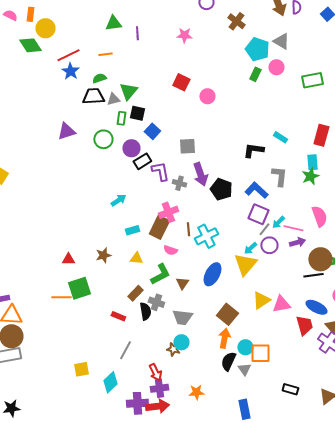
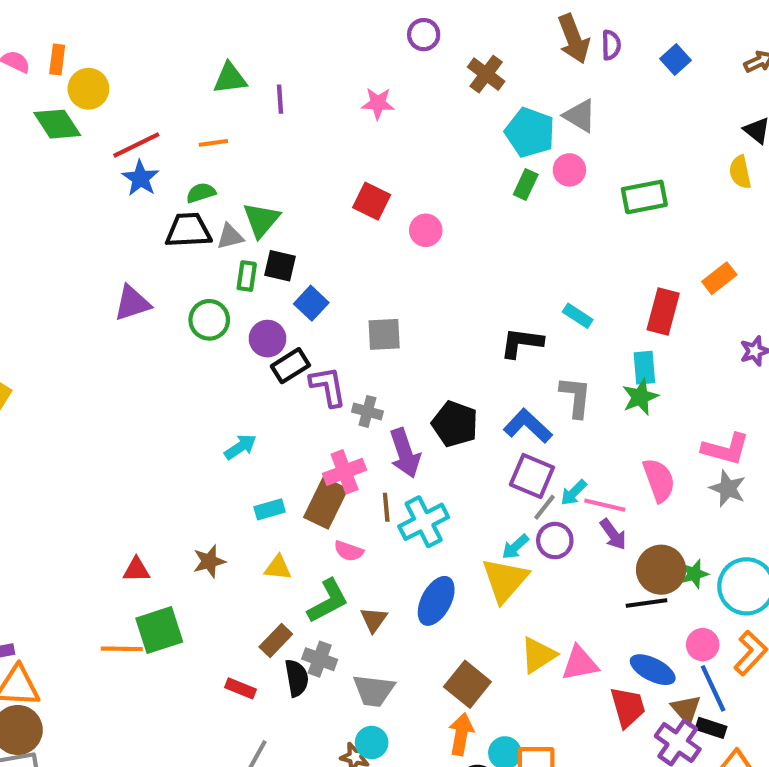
purple arrow: (200, 174) -> (405, 453), moved
purple arrow: (297, 242) -> (613, 534), turned 70

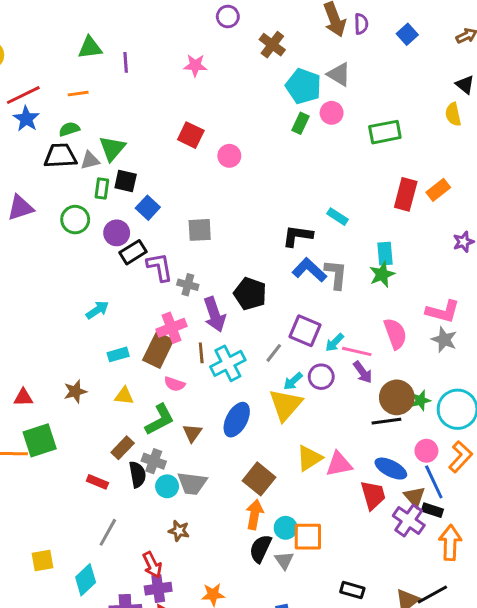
red rectangle: (663, 312) -> (406, 194), moved
blue L-shape: (528, 426) -> (309, 270), moved
gray line: (544, 507) -> (274, 353), moved
cyan circle: (372, 742) -> (167, 486), moved

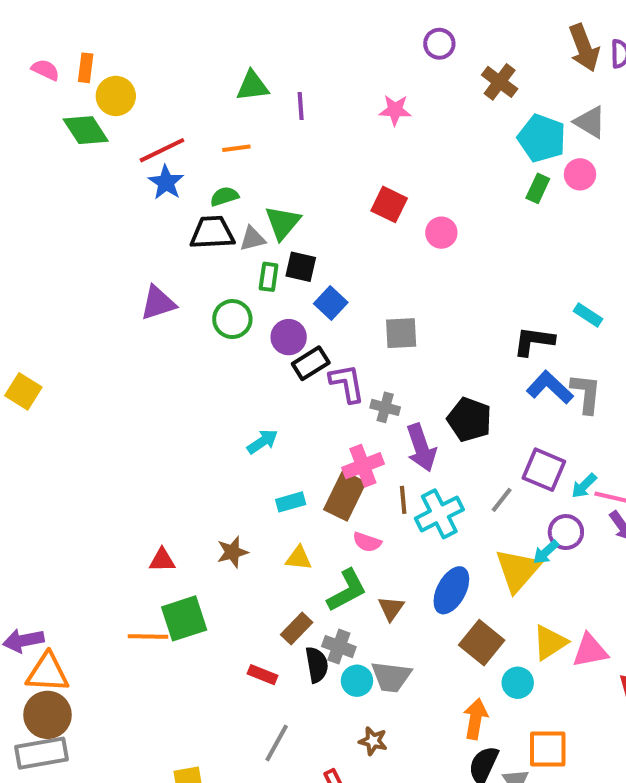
cyan arrow: (293, 381) -> (546, 552), moved
brown square: (259, 479) -> (482, 643), moved
cyan circle: (286, 528) -> (518, 683), moved

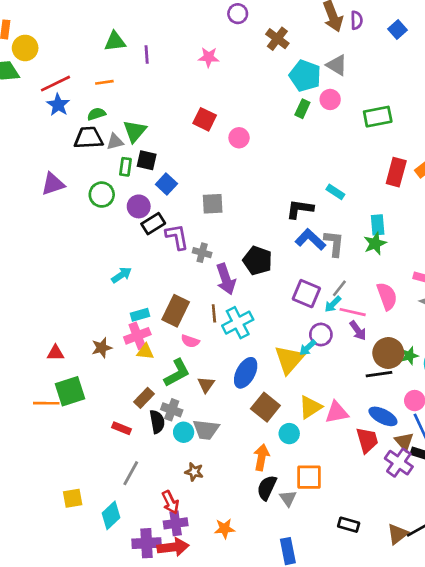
pink cross: (363, 466) -> (137, 336), moved
gray line: (502, 500) -> (339, 288), moved

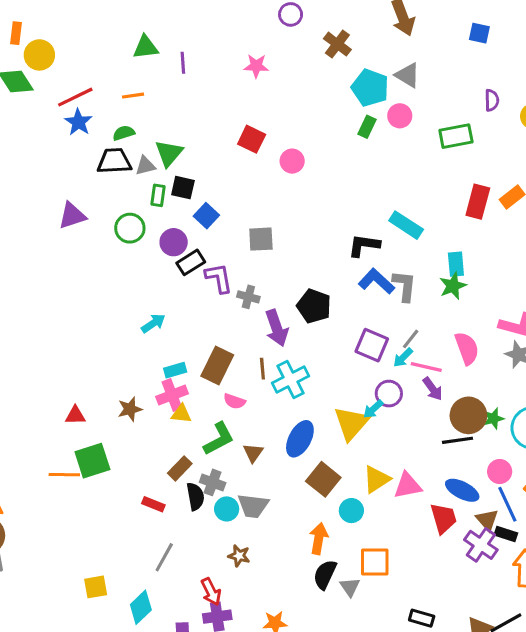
purple semicircle: (357, 20) -> (492, 100), moved
blue square: (397, 29) -> (479, 33), turned -36
cyan rectangle: (335, 192) -> (406, 225), size x1.5

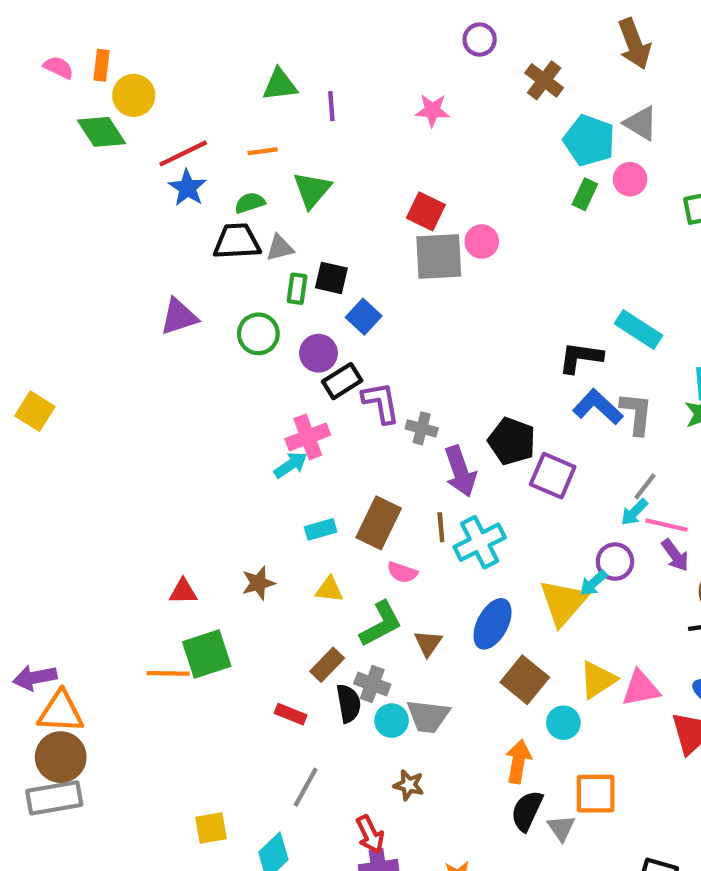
green triangle: (169, 153) -> (312, 190), moved
gray square: (261, 239) -> (439, 257), moved, size x1.4
purple square: (372, 345) -> (553, 476), moved
pink cross: (172, 395) -> (308, 437), moved

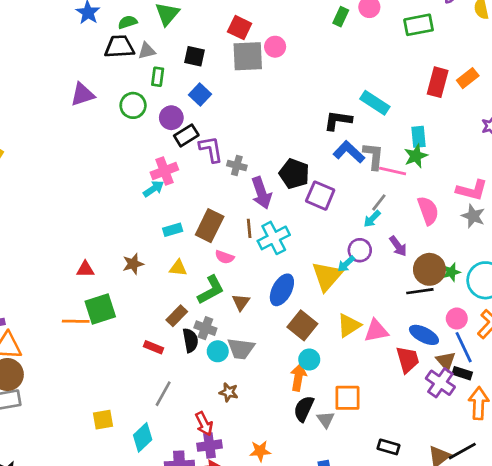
black square: (331, 278) -> (195, 56), moved
pink line: (667, 525) -> (393, 171), moved
cyan circle: (563, 723) -> (309, 360), moved

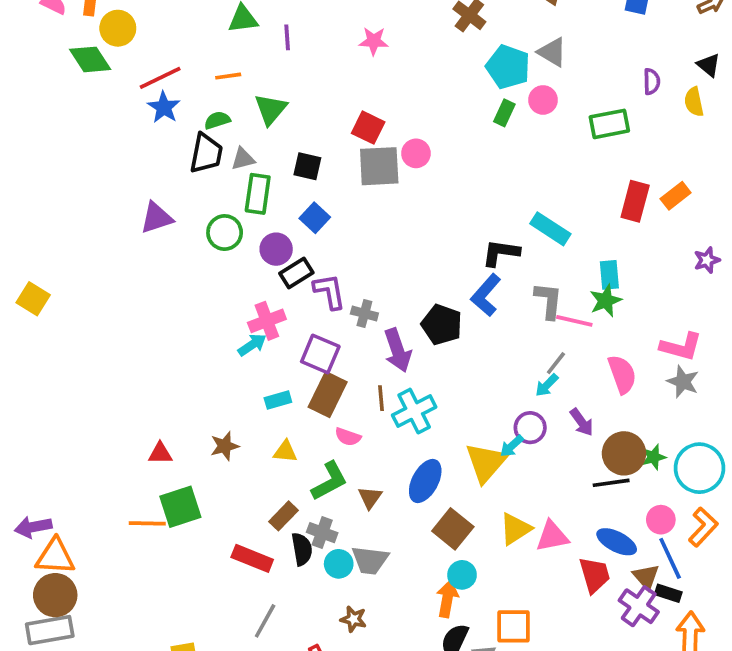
black trapezoid: (119, 47) -> (206, 153), turned 104
green rectangle: (158, 77) -> (258, 194), size x1.5
blue L-shape: (349, 152) -> (486, 295), moved, turned -92
purple square: (320, 196) -> (320, 354), moved
red rectangle: (154, 347) -> (252, 558), size x1.5

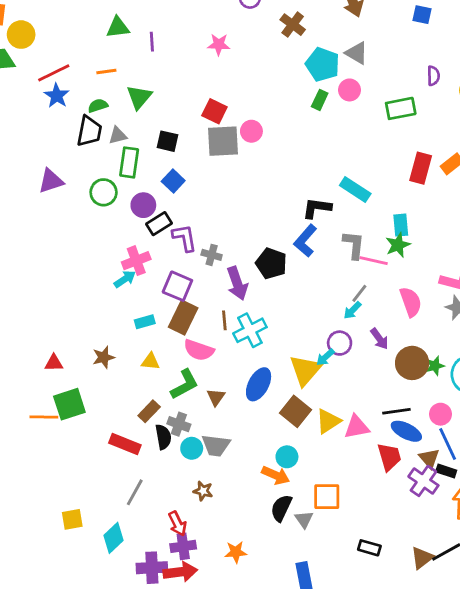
pink semicircle: (348, 437) -> (199, 350), size x1.5
black line: (611, 483) -> (396, 411), moved
brown square: (453, 529) -> (295, 411), moved
orange arrow: (447, 599) -> (276, 475), turned 104

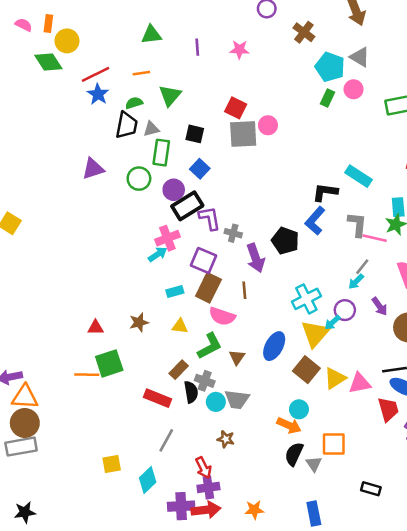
purple line: (152, 42) -> (197, 47), moved
black rectangle: (159, 224) -> (187, 206), size x1.4
cyan cross: (250, 330) -> (306, 299), moved
orange star: (236, 552) -> (254, 510), moved

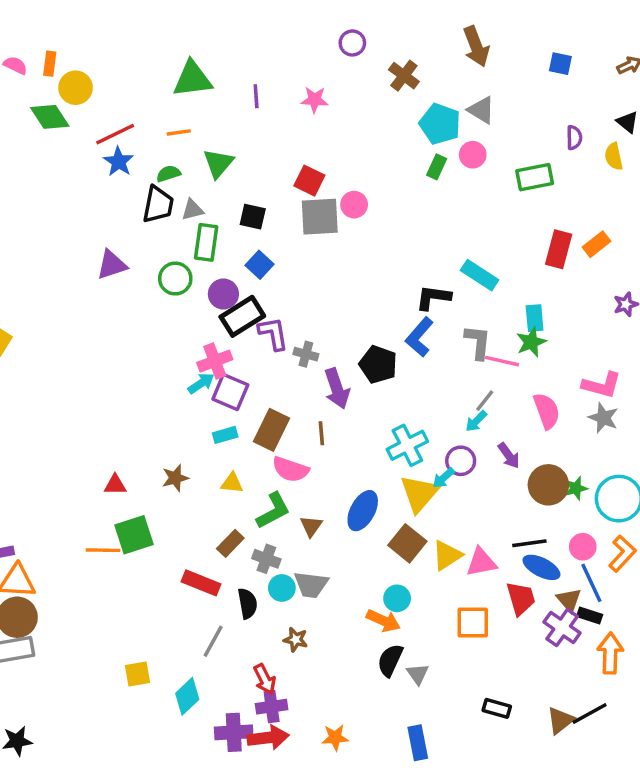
green triangle: (151, 35) -> (192, 79), size x1.4
purple square: (203, 260) -> (230, 392), moved
black semicircle: (191, 392) -> (247, 603), moved
orange square: (334, 444) -> (473, 622), moved

